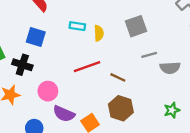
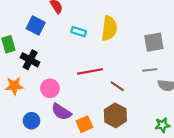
cyan rectangle: (77, 26) -> (79, 32), moved
gray square: (136, 26) -> (154, 42), moved
yellow semicircle: (99, 33) -> (109, 28), moved, size x1.6
blue square: (36, 37) -> (36, 26), moved

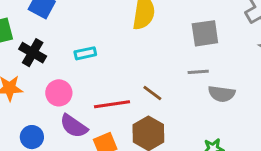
cyan rectangle: (79, 32) -> (85, 53), moved, turned -32
red line: (90, 71) -> (112, 104), moved

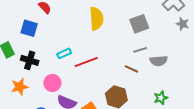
brown line: (152, 93) -> (131, 69), moved
red line: (112, 104) -> (86, 62), moved

